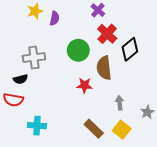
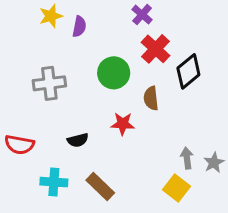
brown semicircle: (104, 68) -> (151, 98), size x0.7
black semicircle: (20, 79) -> (78, 140), moved
gray arrow: (120, 103) -> (187, 158), moved
brown rectangle: (94, 129) -> (100, 187), moved

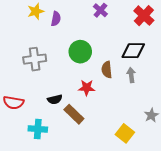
red cross: (156, 49) -> (144, 16), moved
black diamond: (188, 71) -> (133, 51), turned 40
gray arrow: (187, 158) -> (131, 75), moved
brown rectangle: (100, 187) -> (74, 114), moved

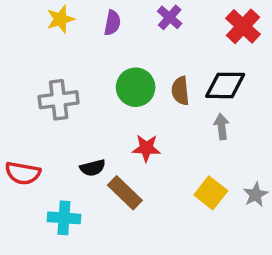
purple semicircle: (56, 19) -> (112, 23), moved
brown semicircle: (107, 70) -> (180, 91), moved
yellow square: (125, 133) -> (211, 193), moved

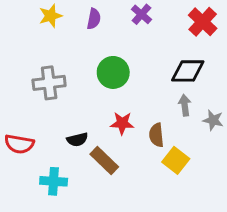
brown semicircle: (180, 91) -> (156, 135), moved
gray star: (256, 195) -> (213, 120), moved, turned -30

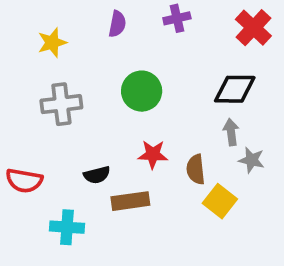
purple cross: (141, 14) -> (177, 18), turned 36
yellow star: (51, 16) -> (52, 43), moved
gray star: (213, 120) -> (252, 160), moved
brown rectangle: (104, 160) -> (130, 201), turned -52

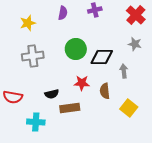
black diamond: (235, 89) -> (102, 57), moved
gray star: (252, 160) -> (135, 44), moved
yellow square: (220, 201) -> (129, 108), moved

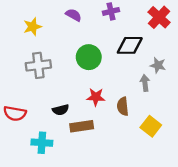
purple semicircle: (63, 13) -> (73, 15), turned -72
gray star: (135, 44) -> (158, 65), moved
black diamond: (102, 57) -> (130, 45), moved

